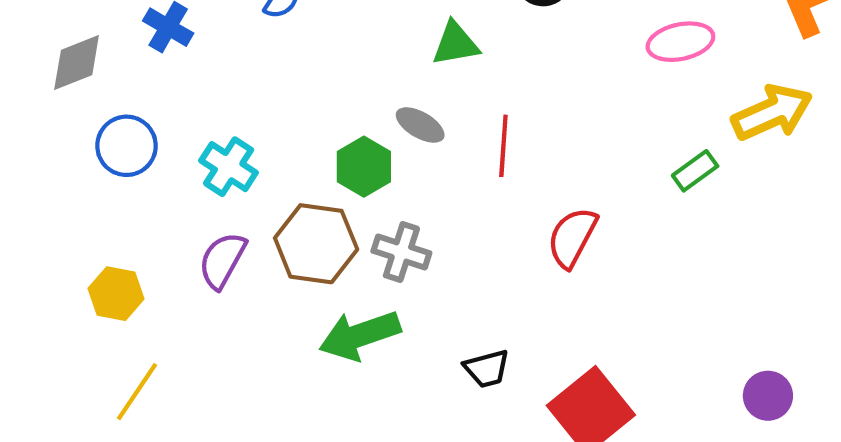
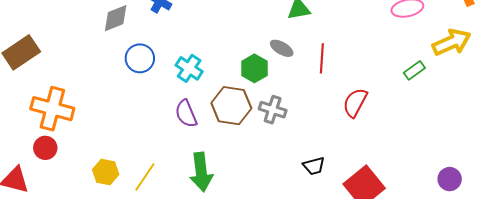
purple semicircle: (222, 260) -> (186, 114), turned -52
yellow hexagon: (116, 294) -> (106, 172), moved
green arrow: (360, 335) -> (201, 172), moved, turned -78

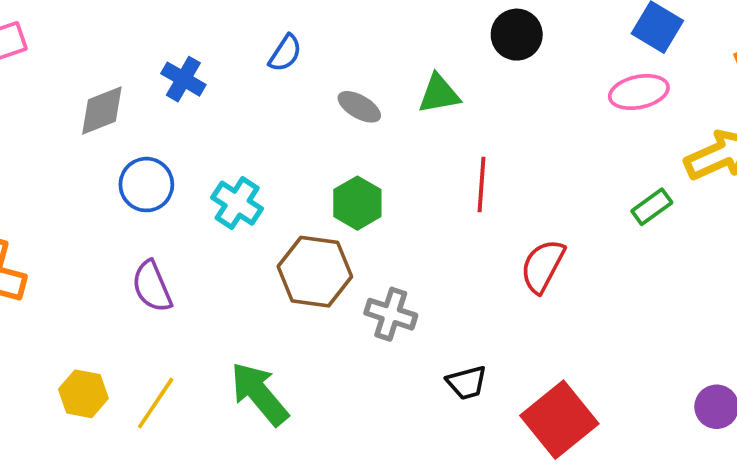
gray ellipse: (282, 48) -> (359, 107), moved
gray cross: (273, 110) -> (391, 314), moved
purple semicircle: (186, 114) -> (152, 286), moved
green arrow: (201, 172) -> (259, 394), turned 147

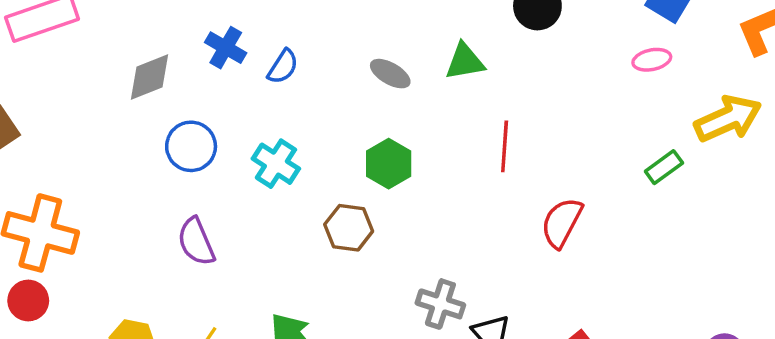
blue semicircle: (285, 53) -> (283, 67), moved
pink ellipse: (639, 92) -> (652, 60), size x0.7
brown hexagon: (315, 272) -> (349, 228), size x0.7
gray cross: (391, 314) -> (440, 304), moved

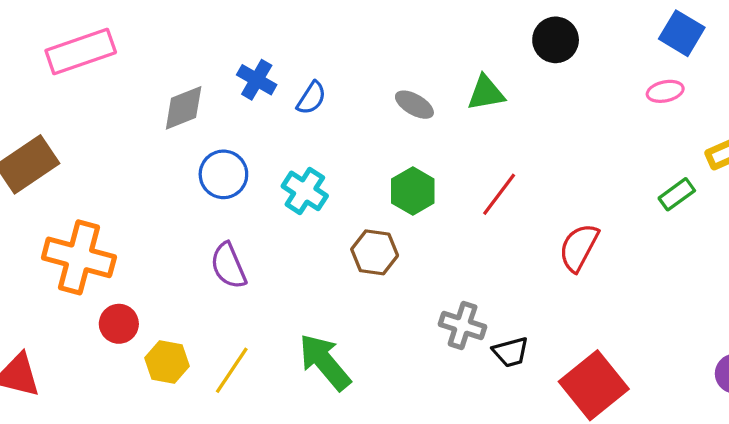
red line: (505, 146) -> (499, 194), moved, turned 33
red circle: (28, 300) -> (119, 324), moved

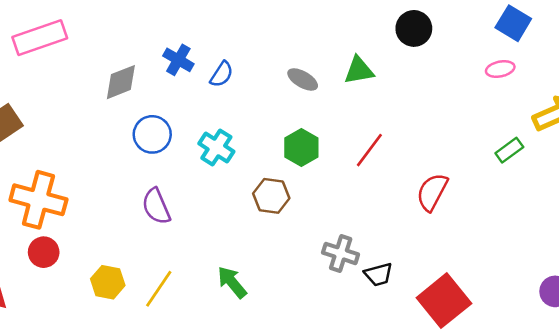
red circle: (119, 324) -> (44, 252), moved
green arrow: (325, 362) -> (232, 282), size x0.7

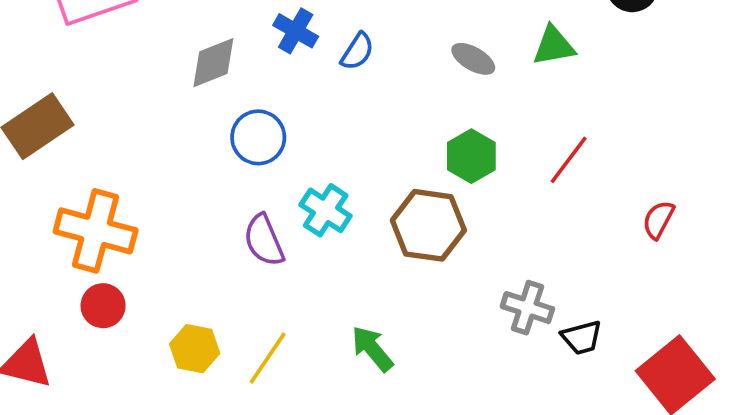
cyan cross: (216, 147) -> (326, 210), moved
red semicircle: (432, 192) -> (658, 220), size x0.7
brown hexagon: (271, 196) -> (428, 225), size x1.4

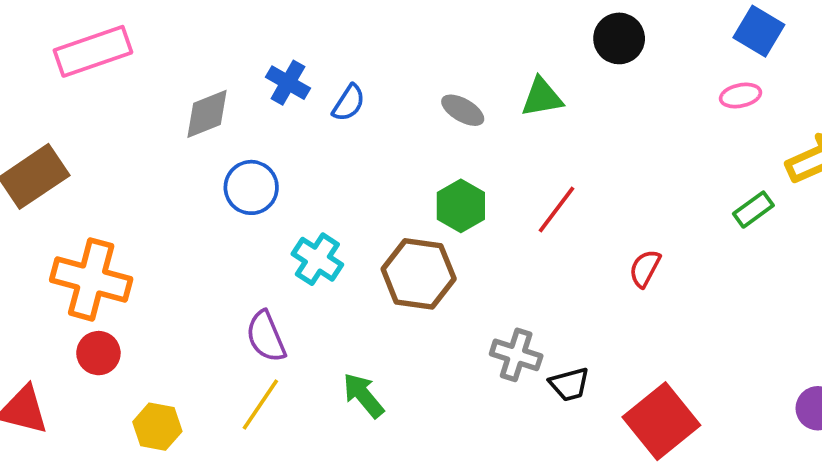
purple semicircle: (264, 240) -> (266, 336), moved
yellow hexagon: (195, 349) -> (157, 427), moved

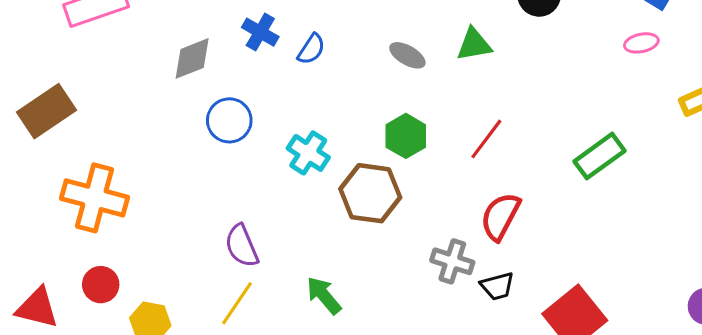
green rectangle: (753, 210) -> (600, 156), moved, size x1.5
cyan cross: (317, 259) -> (308, 153), moved
red semicircle: (645, 268) -> (500, 216), moved, size x1.5
red circle: (98, 353) -> (101, 285), moved

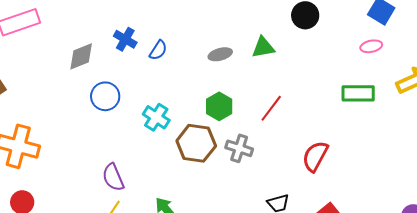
gray ellipse: (407, 55) -> (220, 54), turned -45
green rectangle: (600, 156) -> (358, 93), moved, turned 36
red semicircle: (500, 216) -> (315, 156), moved
gray cross: (452, 261) -> (239, 148), moved

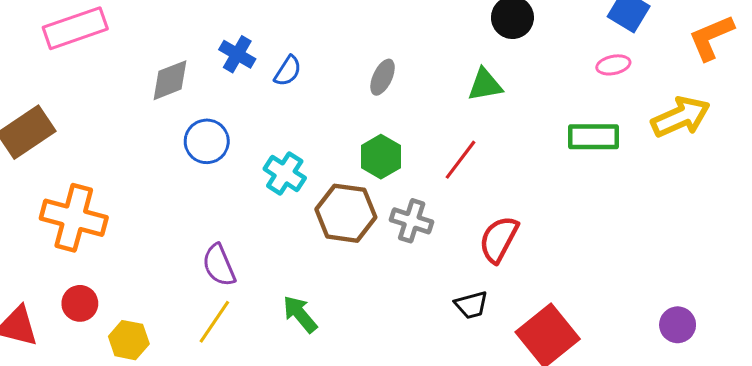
green triangle: (263, 47) -> (485, 85), moved
gray ellipse: (220, 54) -> (383, 77), turned -50
red semicircle: (315, 156) -> (499, 239), moved

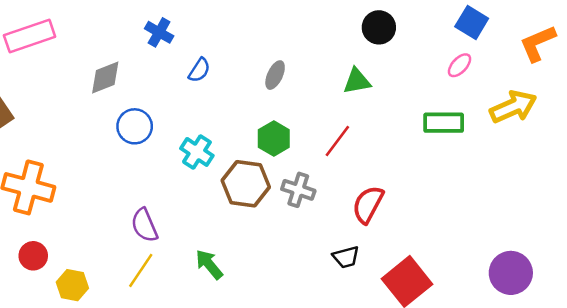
blue cross: (237, 54) -> (159, 32), moved
pink ellipse: (613, 65) -> (460, 65), turned -35
purple circle: (678, 325) -> (511, 273), size x1.5

